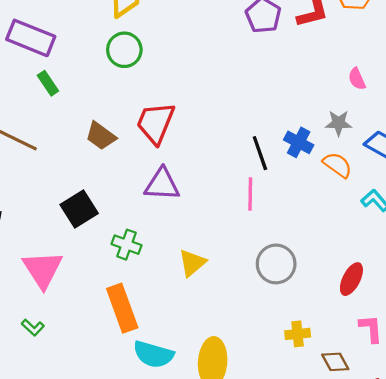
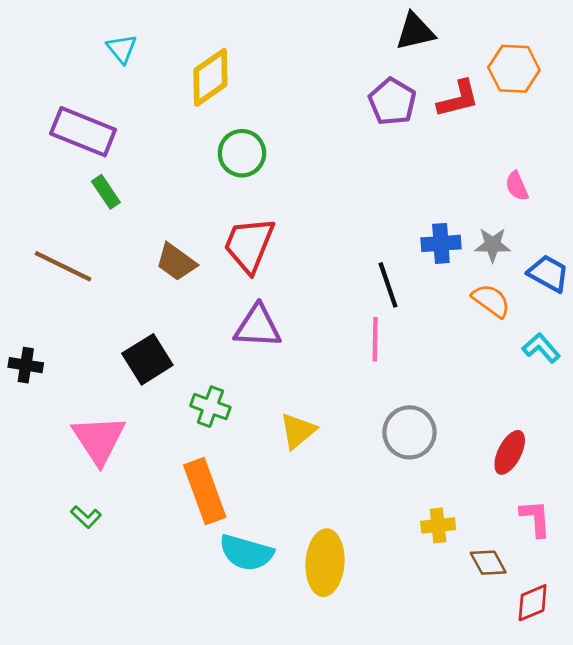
green circle: (124, 50) -> (242, 153), moved
blue cross: (299, 142) -> (441, 243), moved, turned -32

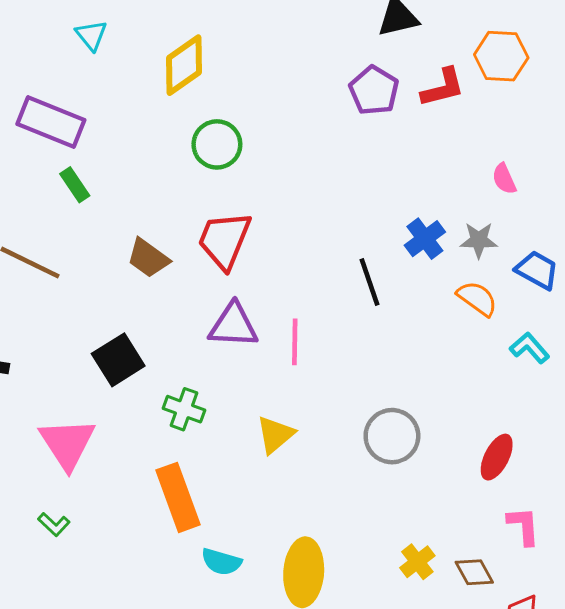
blue cross: (441, 243) -> (425, 239), turned -33
pink line: (375, 339) -> (295, 342), moved
yellow cross: (438, 525) -> (417, 562), moved, turned -32
cyan semicircle: (246, 553) -> (221, 562), size x0.7

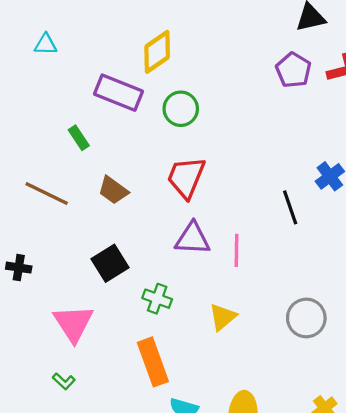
cyan triangle: (91, 35) -> (46, 44), moved, turned -50
purple rectangle: (51, 122) -> (119, 93), moved
brown trapezoid: (148, 258) -> (113, 190), moved

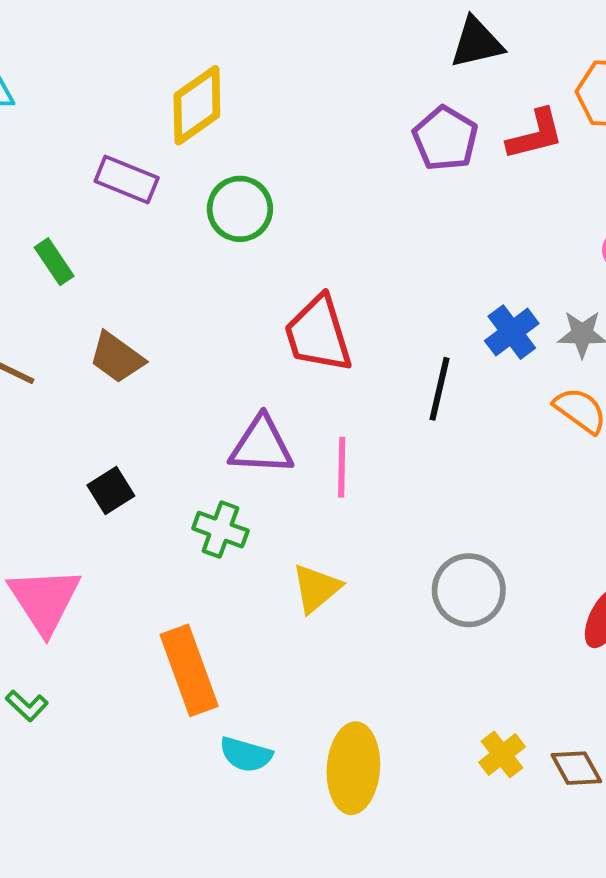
purple rectangle: (119, 93) -> (127, 180), size x0.7
red trapezoid: (186, 177) -> (318, 334), moved, turned -39
black line: (290, 207) -> (439, 389), turned 32
black square: (110, 263) -> (111, 490), size x0.7
green cross: (157, 299) -> (220, 530), moved

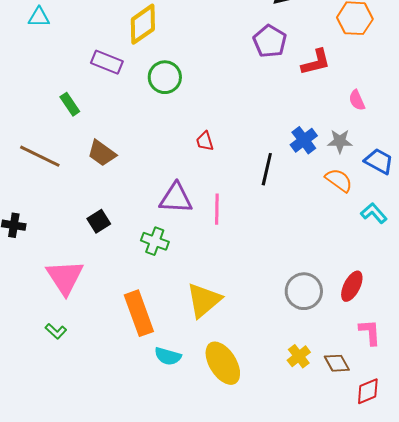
red L-shape: (535, 135) -> (316, 62), moved
red trapezoid: (318, 334) -> (205, 141), size x0.5
yellow triangle: (316, 588) -> (204, 300), moved, size x1.4
gray circle: (469, 590) -> (304, 291), moved
yellow ellipse: (353, 768) -> (223, 363), turned -36

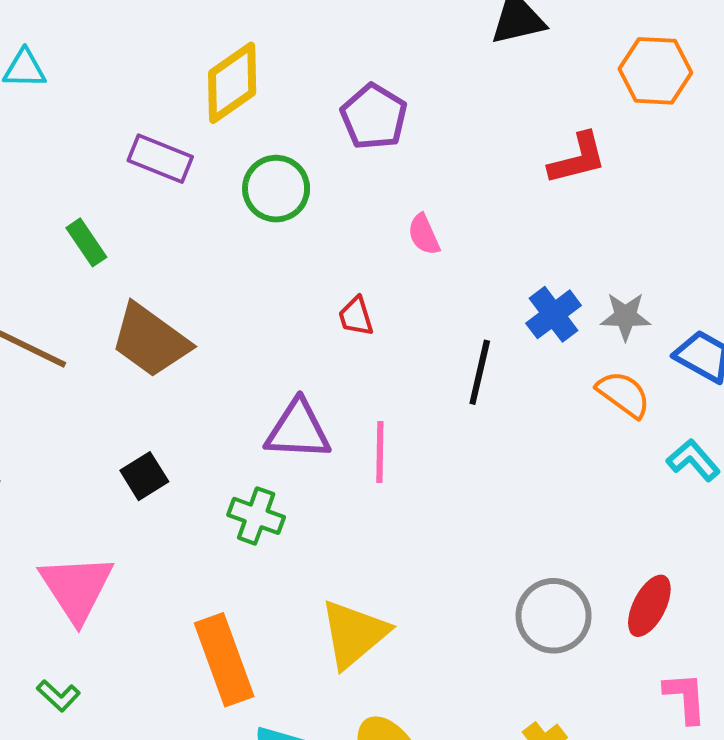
purple pentagon: (270, 41) -> (374, 117), moved
pink semicircle: (357, 100) -> (424, 234), moved
brown trapezoid: (102, 153) -> (150, 340), size x1.4

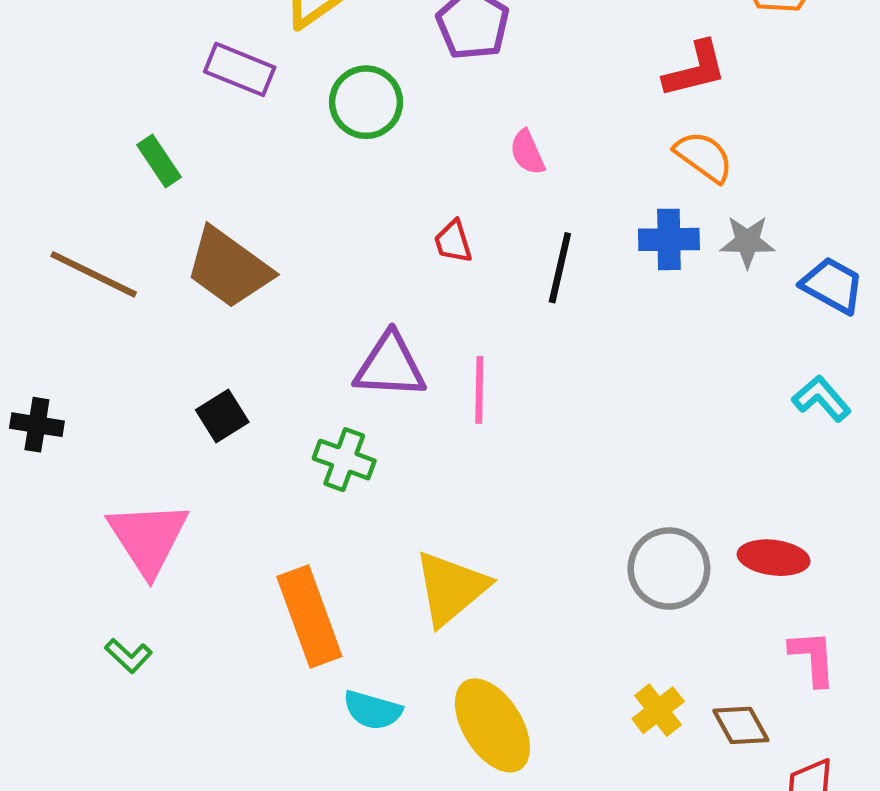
blue cross: (554, 314) -> (669, 239), turned 36
black line: (480, 372) -> (560, 268), moved
orange semicircle: (623, 394) -> (704, 157), moved
red ellipse: (649, 606) -> (774, 558), turned 70

